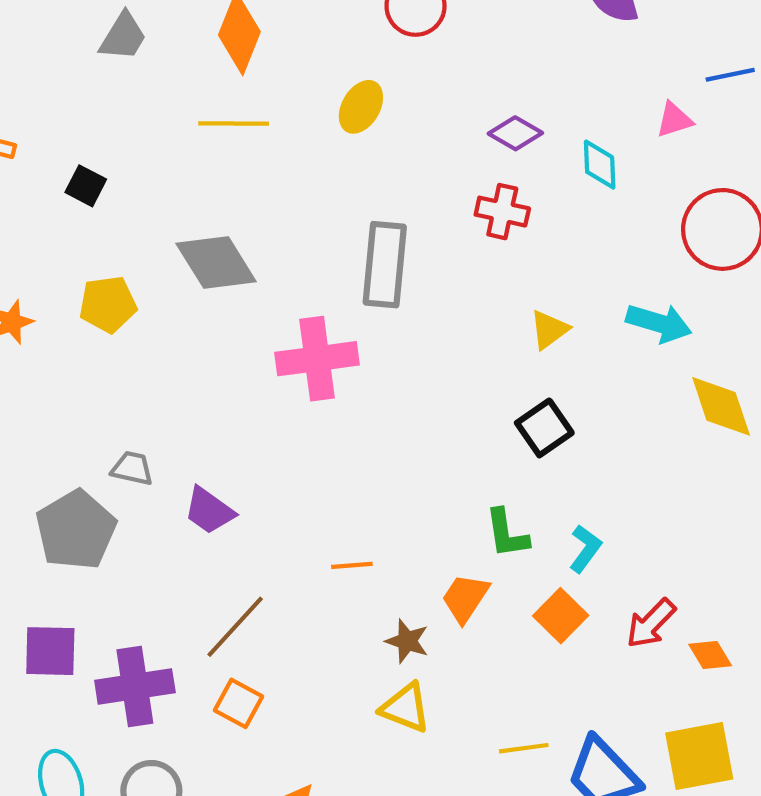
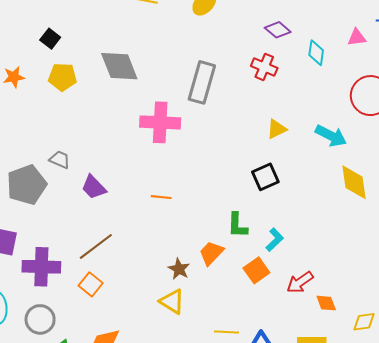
black square: (86, 186) -> (50, 39), moved
orange line: (352, 565) -> (161, 197), moved

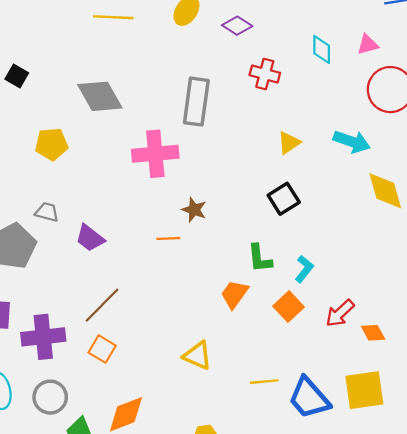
purple diamond: (278, 30) -> (237, 26), moved
pink triangle: (357, 37) -> (368, 45), moved
yellow pentagon: (63, 77) -> (51, 144), moved
brown star: (179, 269) -> (194, 210), moved

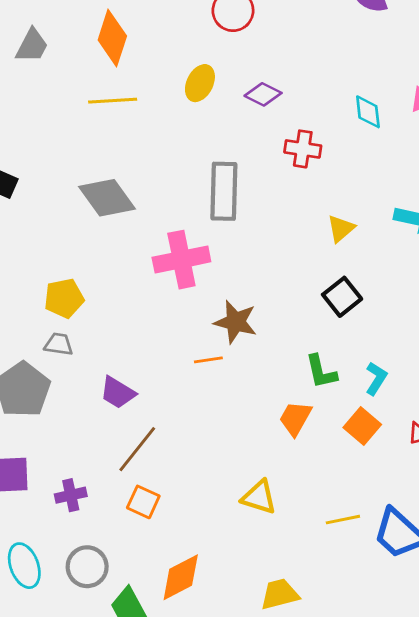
yellow pentagon: (51, 144) -> (64, 298), moved
brown star: (194, 210) -> (236, 322), size x1.4
purple trapezoid: (90, 238) -> (118, 393), moved
purple cross: (43, 337) -> (71, 495), size x0.6

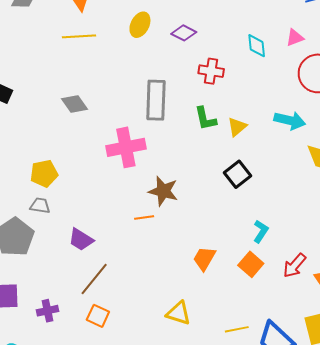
gray diamond: (107, 198) -> (75, 104), size x0.7
green L-shape: (321, 372) -> (205, 119), moved

